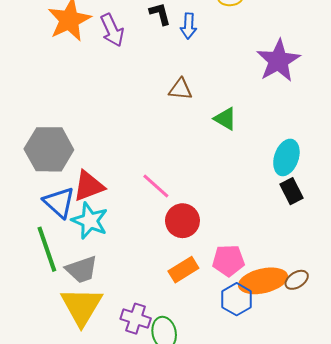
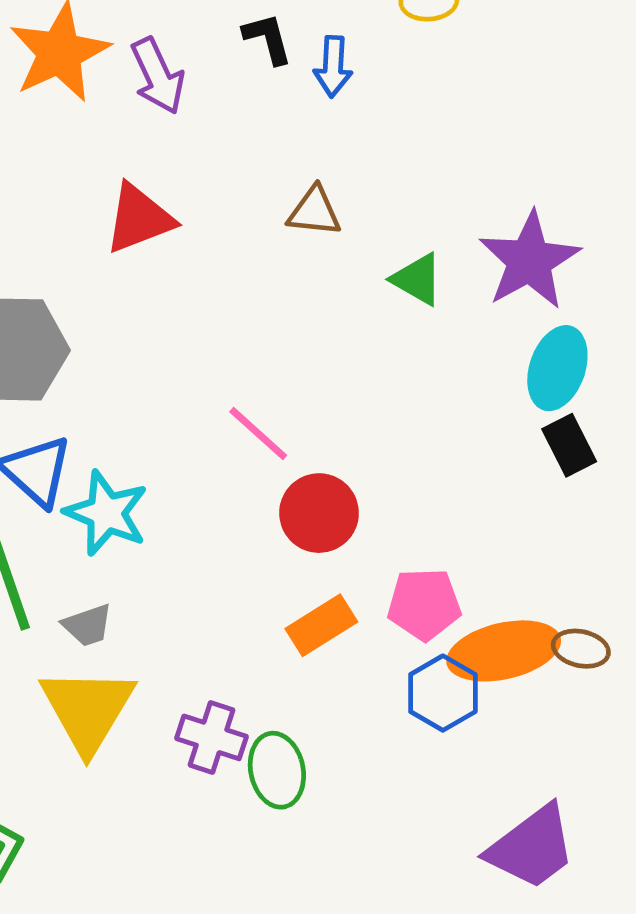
purple star: (278, 61) -> (529, 261), moved
red triangle: (89, 186) -> (139, 218), moved
gray trapezoid: (82, 270) -> (88, 625), size x0.7
brown ellipse: (297, 280) -> (581, 649), turned 45

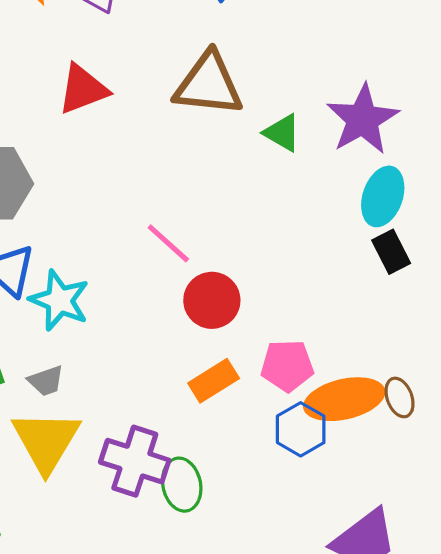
brown triangle: (314, 211) -> (209, 84), size x1.8
brown ellipse: (581, 649) -> (400, 397), turned 57
purple cross: (211, 737) -> (135, 461), size x1.4

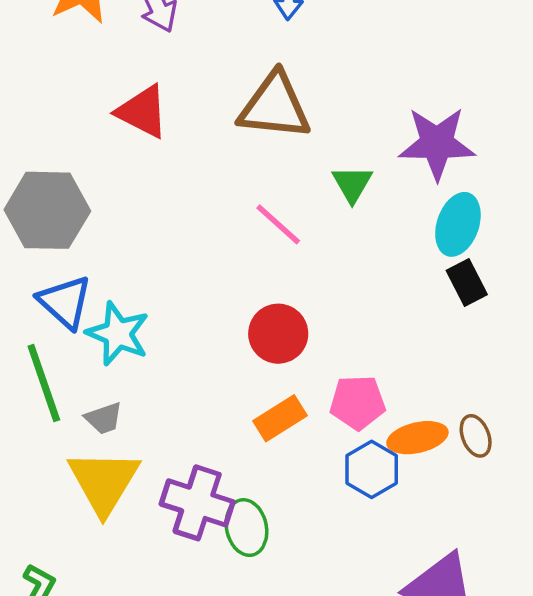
red triangle: (83, 89) -> (142, 112), turned 48
purple star: (363, 119) -> (437, 143), turned 30
green triangle: (282, 133) -> (352, 184), moved, turned 30
pink line: (168, 243) -> (278, 224), moved
orange ellipse: (344, 399) -> (417, 438), size x0.7

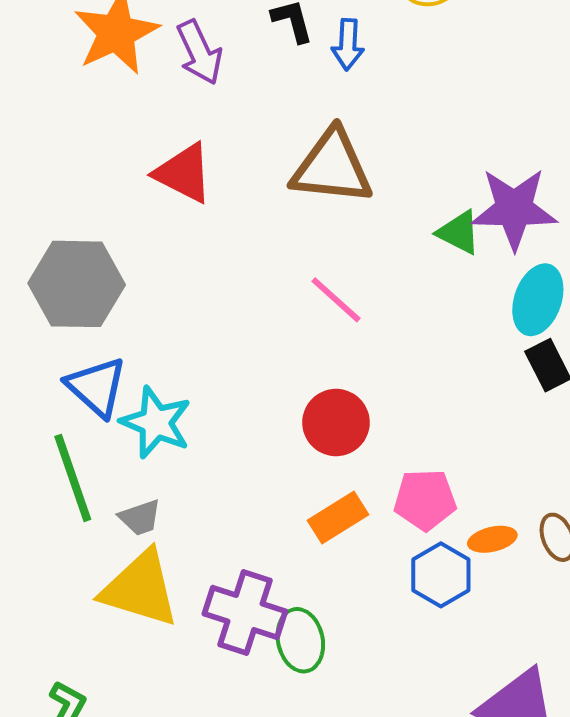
green triangle: (352, 184) -> (459, 233), moved, turned -33
orange ellipse: (417, 438) -> (492, 539), size x0.7
yellow triangle: (104, 482) -> (140, 589), turned -44

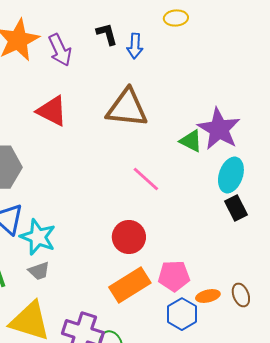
purple star: (514, 209) -> (219, 129), turned 30
pink line: (336, 300) -> (146, 179), moved
gray trapezoid: (140, 518) -> (39, 271), moved
orange rectangle: (338, 518) -> (130, 285), size x1.4

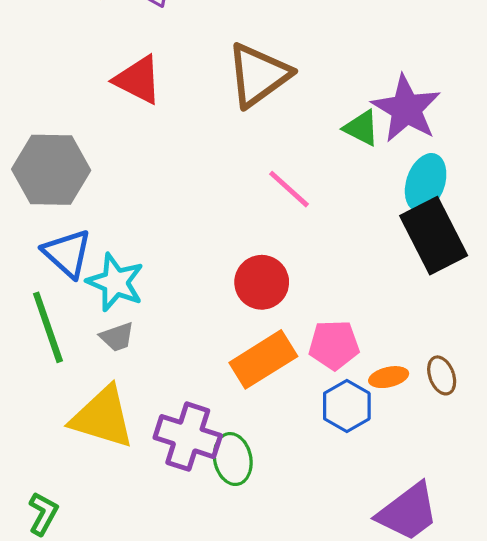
brown triangle: (127, 108) -> (258, 75), turned -42
black rectangle: (236, 208) -> (434, 236), size x1.8

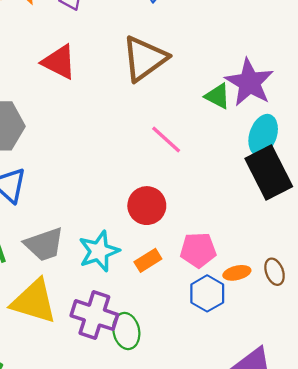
cyan star: (115, 282) -> (99, 251), moved, turned 30
gray trapezoid: (117, 337) -> (44, 244), size x1.6
orange rectangle: (263, 359) -> (148, 260), size x0.6

